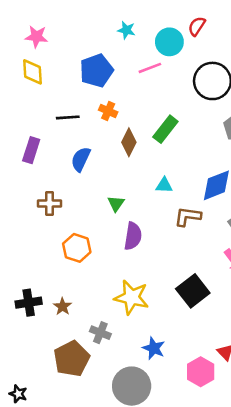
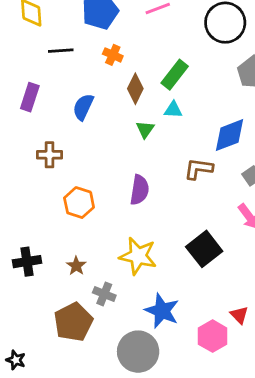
black line: (68, 117) -> (61, 51), moved
cyan triangle: (164, 185) -> (173, 110), moved
green triangle: (116, 204) -> (145, 129), moved
brown star: (62, 307) -> (76, 266), moved
blue star: (154, 348) -> (162, 311), size x1.4

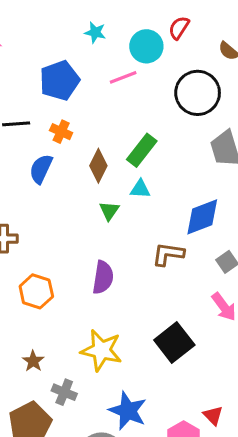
orange cross: (113, 55) -> (61, 132), moved
blue semicircle: (83, 107) -> (41, 169), moved

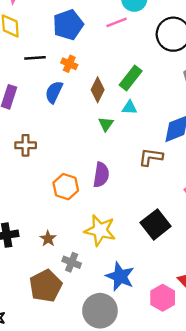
orange hexagon: (36, 291) -> (66, 187), moved

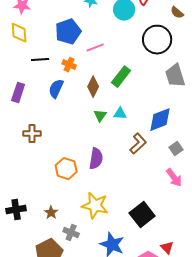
pink line: (117, 22) -> (95, 48), moved
cyan triangle: (130, 107) -> (120, 114), moved
brown L-shape: (151, 157) -> (138, 144), turned 130
black square: (156, 224) -> (142, 215), moved

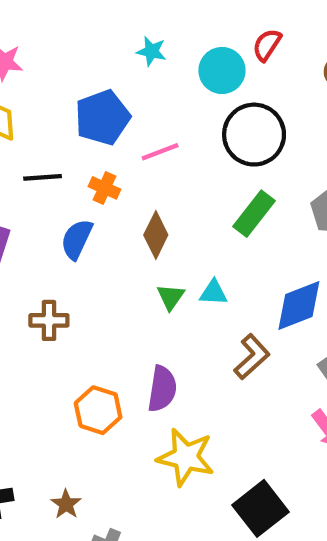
black circle: (157, 40) -> (254, 135), moved
green rectangle: (121, 77) -> (254, 214), moved
brown cross: (32, 134) -> (49, 320), moved
yellow star: (95, 206) -> (186, 457), moved

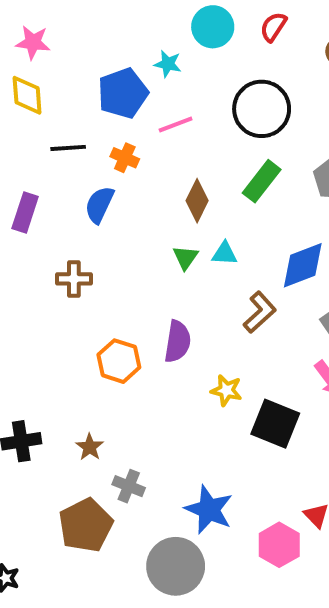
cyan star: (151, 51) -> (168, 64), moved
cyan circle: (222, 70) -> (213, 27), moved
brown diamond: (156, 235) -> (197, 201), moved
yellow star: (186, 457) -> (226, 390), moved, size x0.6
black square: (260, 508) -> (275, 424), moved, turned -30

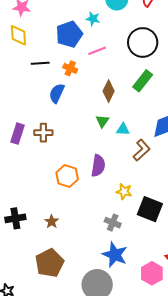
purple rectangle: (25, 212) -> (17, 134), moved
cyan triangle: (224, 254) -> (123, 129), moved
gray cross: (129, 486) -> (113, 223), moved

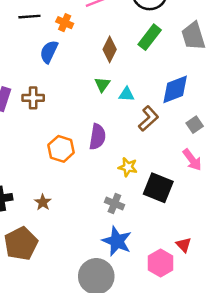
brown pentagon: (50, 263) -> (21, 244), moved

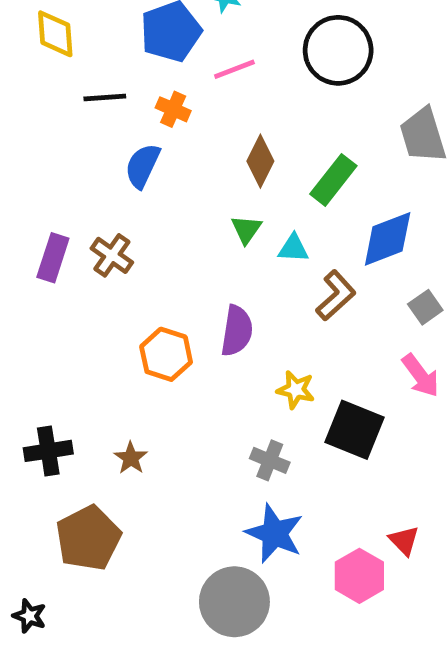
green rectangle: (150, 37) -> (333, 180), moved
brown cross: (33, 98) -> (112, 255), turned 35

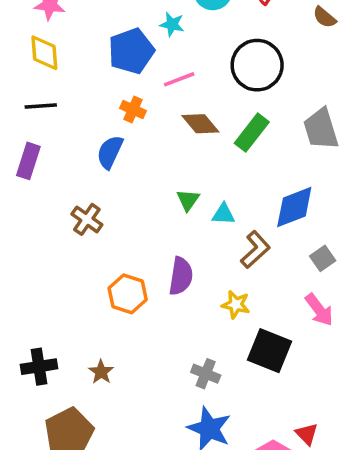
black line: (105, 97) -> (41, 106), moved
brown diamond: (260, 161) -> (200, 124), moved, turned -66
green rectangle: (333, 180) -> (252, 133), moved
purple rectangle: (53, 258) -> (28, 161), moved
yellow star: (296, 390) -> (236, 305), moved

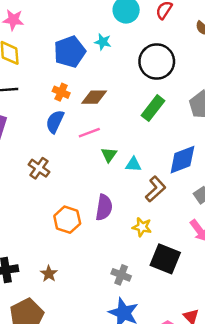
cyan star: (172, 24) -> (103, 42), moved
pink line: (179, 79) -> (89, 133), moved
orange cross: (133, 109) -> (61, 92), moved
brown diamond: (200, 124) -> (94, 97), moved, turned -50

